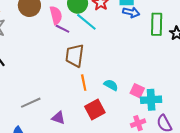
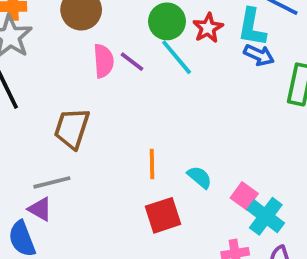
pink semicircle: (56, 15) -> (104, 61), moved
brown trapezoid: (75, 56) -> (72, 128), moved
cyan cross: (151, 100) -> (266, 216), turned 30
purple triangle: (58, 118) -> (40, 209), moved

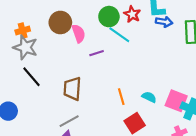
pink semicircle: (104, 61) -> (79, 34), moved
purple line: (132, 62) -> (97, 53), moved, turned -40
pink square: (244, 196) -> (176, 101), size x1.5

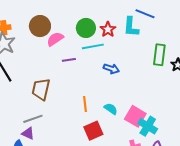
blue arrow: (164, 22) -> (111, 69), moved
pink semicircle: (79, 34) -> (55, 39), turned -114
cyan line: (119, 35) -> (93, 46), turned -55

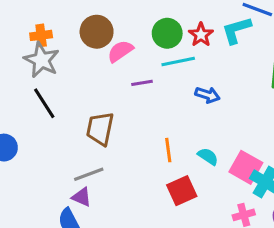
cyan L-shape: (131, 27) -> (236, 30), turned 70

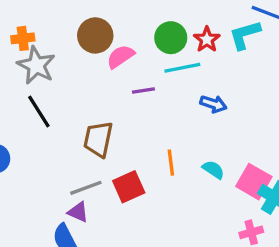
orange cross: (41, 35) -> (23, 38), moved
red square: (182, 191) -> (129, 187), moved

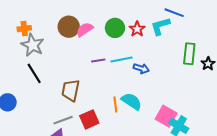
pink semicircle: (120, 56) -> (85, 29), moved
cyan line: (182, 68) -> (122, 60), moved
cyan semicircle: (213, 170) -> (132, 101), moved, size x1.5

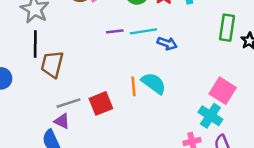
black line: (34, 73) -> (35, 44), turned 30
brown trapezoid: (71, 90) -> (52, 64), moved
pink square: (166, 116) -> (223, 91), moved

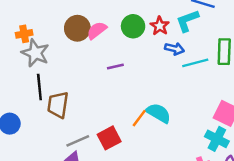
cyan line: (143, 31) -> (195, 63), moved
blue arrow: (167, 43) -> (174, 49), moved
orange line: (133, 86) -> (139, 118), turned 48

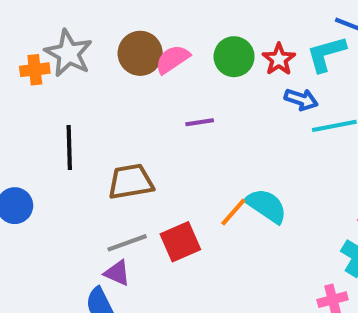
orange cross: (24, 34) -> (35, 70), moved
gray star: (35, 53) -> (69, 53), moved
brown trapezoid: (58, 105) -> (131, 182), moved, turned 68

